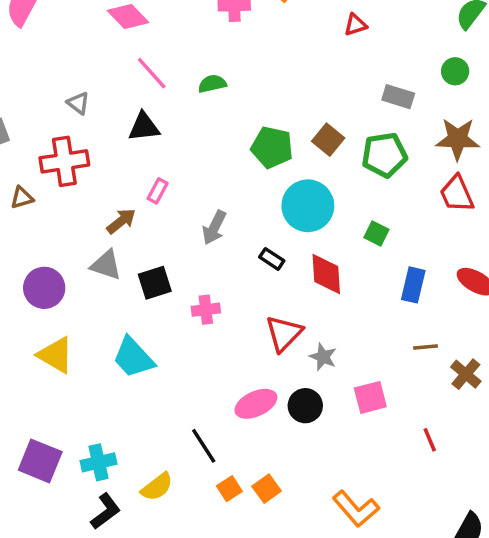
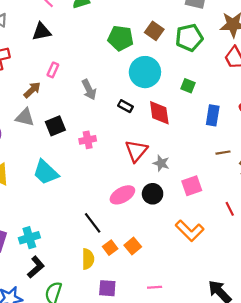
gray arrow: (214, 228) -> (89, 90), turned -48
yellow semicircle: (157, 487) -> (88, 259), moved, turned -48
orange L-shape: (356, 509) -> (190, 231), moved

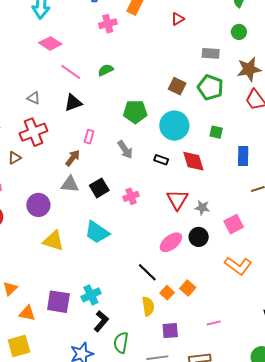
green pentagon: (121, 38) -> (135, 112), moved
green pentagon: (189, 38) -> (210, 87), turned -30

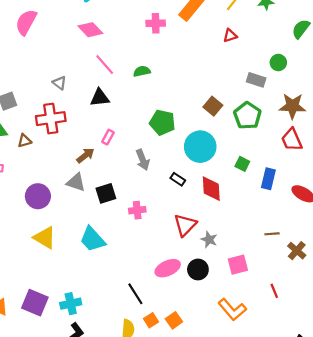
green circle: (239, 32) -> (278, 63), moved
blue rectangle: (243, 156) -> (268, 179), moved

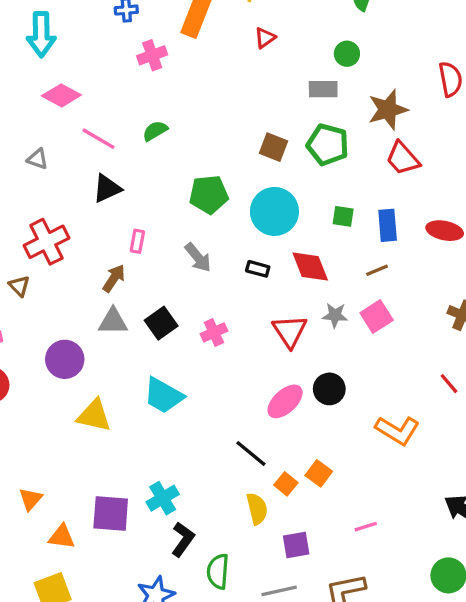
gray triangle: (59, 83) -> (37, 159), moved
brown triangle: (24, 141) -> (19, 286), turned -40
brown line: (272, 234) -> (377, 270), moved
gray star: (209, 240) -> (335, 315), moved
pink square: (238, 265) -> (377, 316), moved

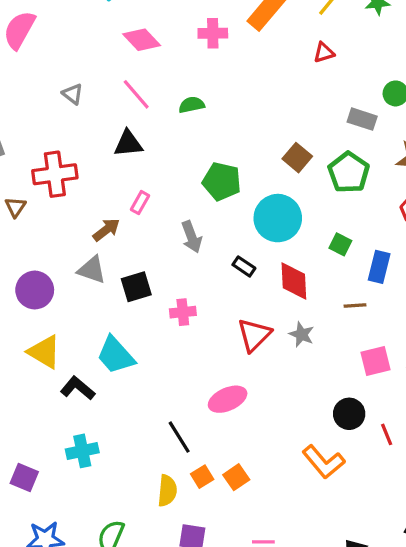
pink diamond: (61, 95) -> (142, 40), moved
pink square: (377, 316) -> (376, 361), moved
black circle: (329, 389) -> (349, 414), moved
purple square: (111, 514) -> (24, 477), moved, size x0.7
black L-shape: (183, 539) -> (78, 388), moved, turned -104

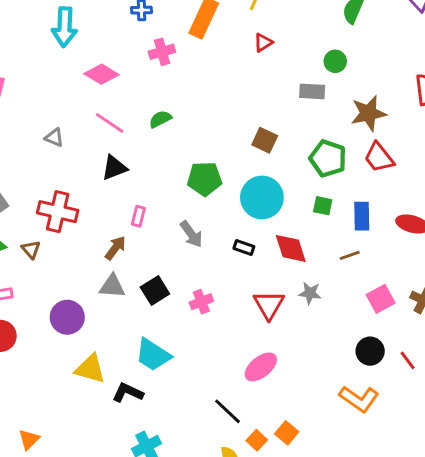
green pentagon: (349, 172) -> (328, 158), moved
red cross: (55, 174) -> (58, 212), turned 36

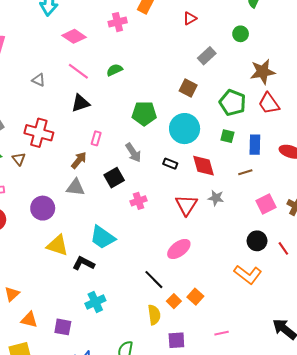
gray rectangle: (312, 91) -> (207, 56), moved, turned -48
black square: (155, 290) -> (114, 178), moved

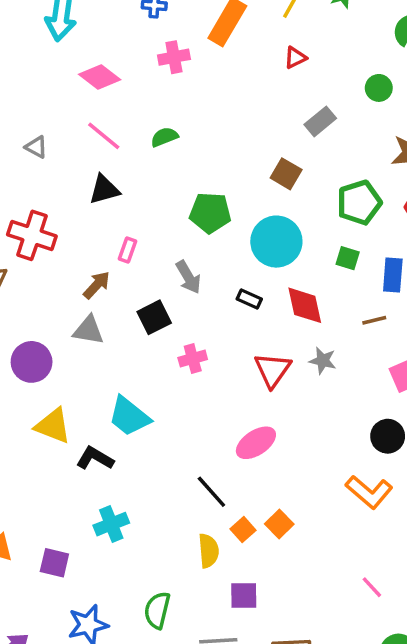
green pentagon: (233, 103) -> (359, 203), turned 30
pink line: (222, 333) -> (372, 587), moved, turned 56

